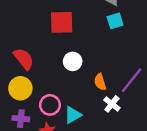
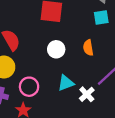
orange semicircle: (100, 82) -> (88, 48), moved
cyan triangle: (73, 115) -> (66, 83), moved

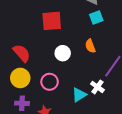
cyan triangle: (66, 83) -> (79, 95), moved
pink circle: (29, 87) -> (50, 82), moved

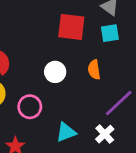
red square: (52, 21) -> (71, 27), moved
white cross: (97, 87) -> (105, 134), moved

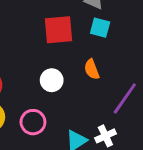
cyan square: (110, 33) -> (100, 28), turned 36
white cross: (105, 134) -> (105, 136), moved, turned 30

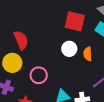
white circle: (52, 80) -> (69, 49), moved

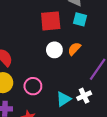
orange semicircle: (88, 54) -> (74, 49), turned 64

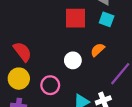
white circle: (54, 50) -> (73, 60), moved

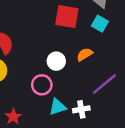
pink circle: (50, 85) -> (42, 85), moved

